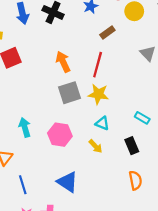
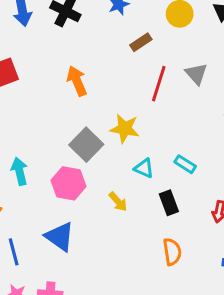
red line: (98, 65) -> (159, 84), moved
gray square: (70, 93) -> (86, 145), moved, turned -30
cyan triangle: (102, 123) -> (144, 168), moved
blue triangle: (67, 182) -> (60, 237), moved

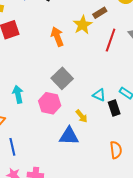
yellow star: (125, 129) -> (83, 25), moved, turned 30
black rectangle: (169, 203) -> (114, 108), moved
blue triangle: (60, 237) -> (69, 136), moved, turned -35

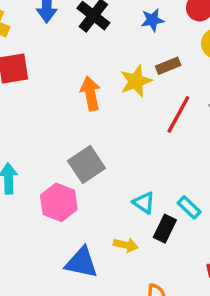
black rectangle: (114, 108) -> (165, 229), turned 35
yellow arrow: (82, 116) -> (126, 245), moved, turned -48

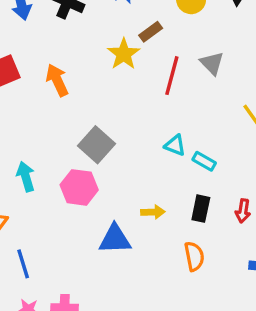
orange arrow: (90, 93) -> (57, 80), moved
cyan triangle: (144, 203) -> (175, 145), moved
black rectangle: (165, 229) -> (201, 209), moved

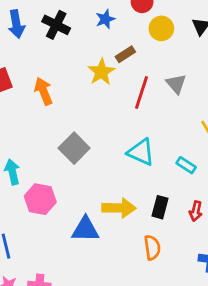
cyan triangle: (175, 145) -> (141, 152), size x1.5
cyan rectangle: (204, 161) -> (186, 165), moved
pink hexagon: (79, 187) -> (40, 199), moved
yellow arrow: (153, 212) -> (119, 208), size x1.6

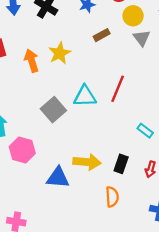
yellow star: (101, 72) -> (60, 53), moved
gray triangle: (176, 84) -> (142, 38), moved
red line: (141, 93) -> (118, 89), moved
cyan triangle: (141, 152) -> (85, 96), moved, turned -30

